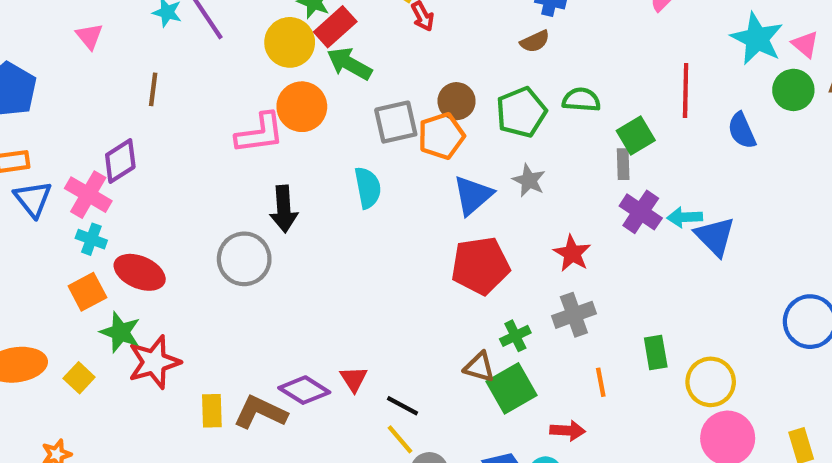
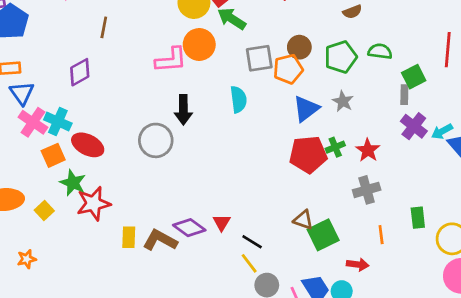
pink cross: (88, 195) -> (33, 122), moved
cyan arrow: (685, 217) -> (442, 131), turned -30
cyan cross: (91, 239) -> (58, 122), size x1.4
green cross: (515, 336) -> (335, 147), moved

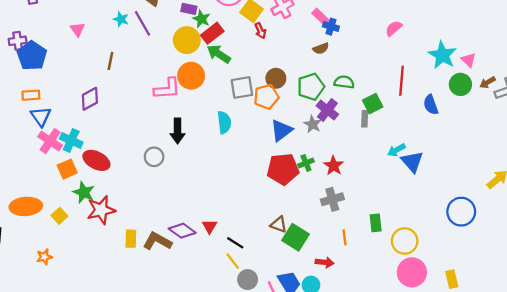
purple cross: (414, 126) -> (327, 110), moved
gray circle: (156, 140) -> (154, 157), size x0.7
green square: (323, 235) -> (295, 237), turned -32

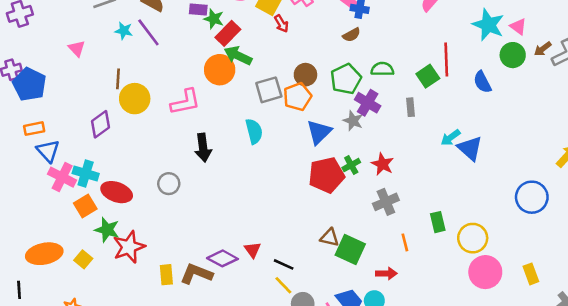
yellow circle: (187, 40) -> (135, 99), moved
orange circle: (191, 76) -> (220, 70), moved
green square: (373, 104) -> (428, 76), moved
gray circle: (154, 157) -> (169, 184), moved

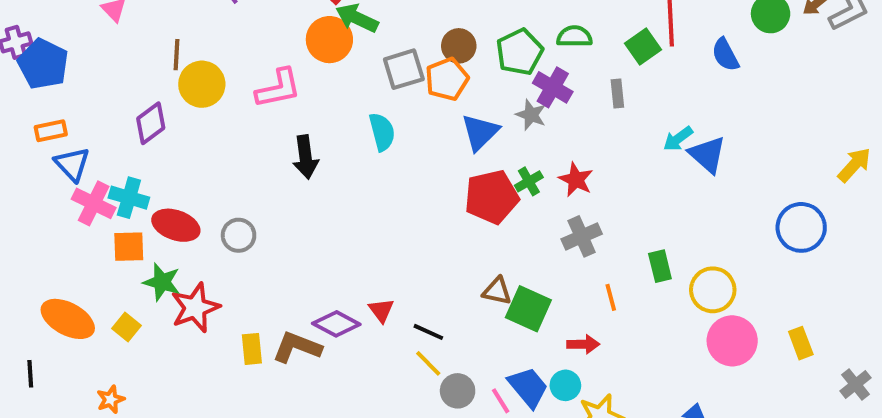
gray circle: (169, 184) -> (239, 235), moved
orange square: (85, 206) -> (129, 247), turned 30
orange ellipse: (44, 254) -> (68, 319), turned 40

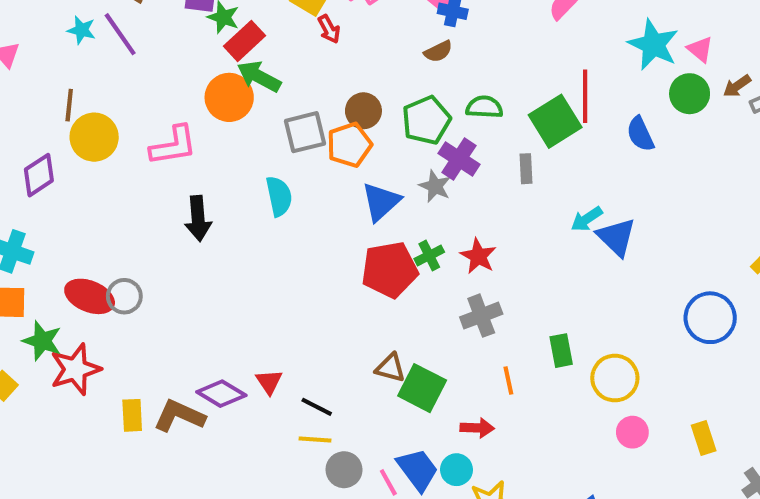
green square: (643, 47) -> (555, 121), size x1.4
red ellipse: (176, 225) -> (90, 296), moved
pink circle: (732, 341) -> (632, 432), size x0.6
yellow line: (428, 363) -> (315, 440), turned -44

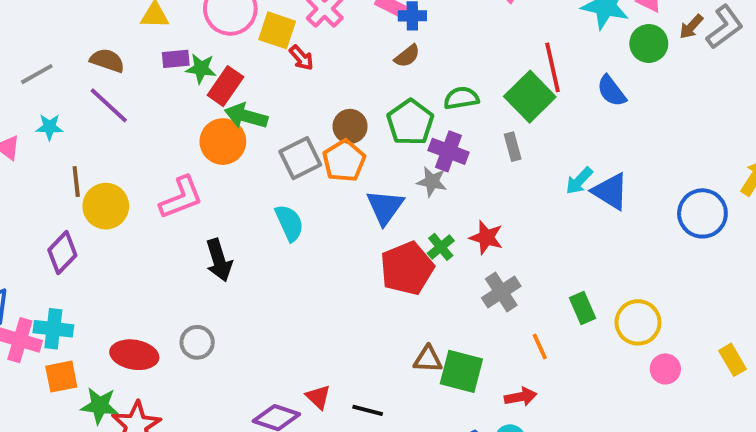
cyan star: (81, 30) -> (49, 127), moved
gray circle: (124, 296) -> (197, 342), moved
blue circle: (710, 318) -> (702, 213), moved

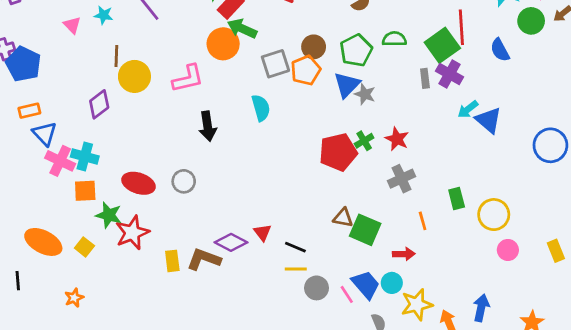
purple cross: (449, 151) -> (450, 74), moved
blue triangle: (385, 207) -> (347, 85), moved

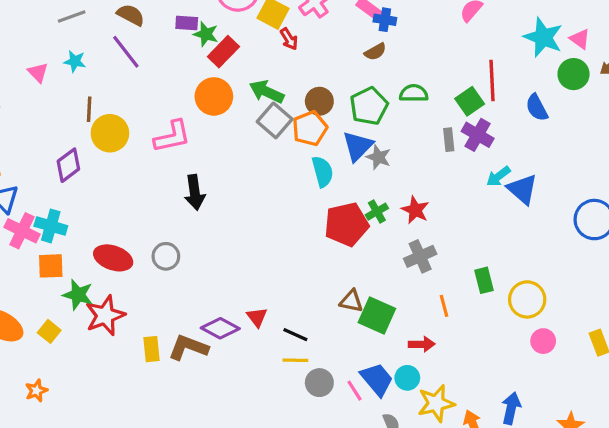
green arrow: (242, 29) -> (267, 92), moved
green square: (442, 45) -> (470, 101), size x0.7
gray square: (275, 64) -> (275, 120), turned -32
cyan semicircle: (261, 108) -> (323, 172), moved

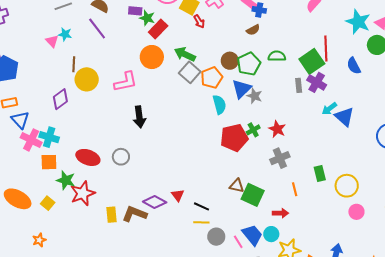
pink triangle: (38, 72) -> (52, 41), moved
brown circle: (319, 101) -> (230, 61), moved
green square: (470, 101) -> (312, 61), size x1.4

